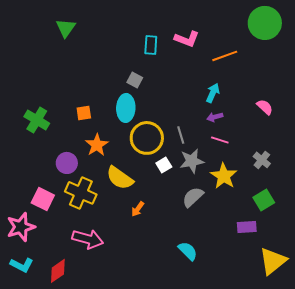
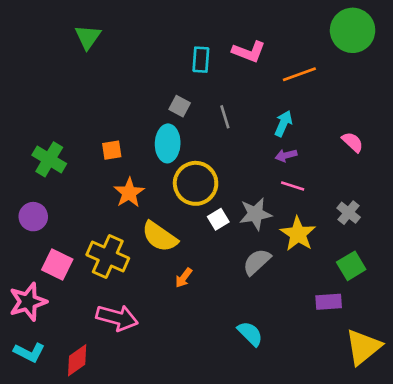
gray line: (181, 135) -> (225, 117), moved
purple circle: (67, 163) -> (33, 217), moved

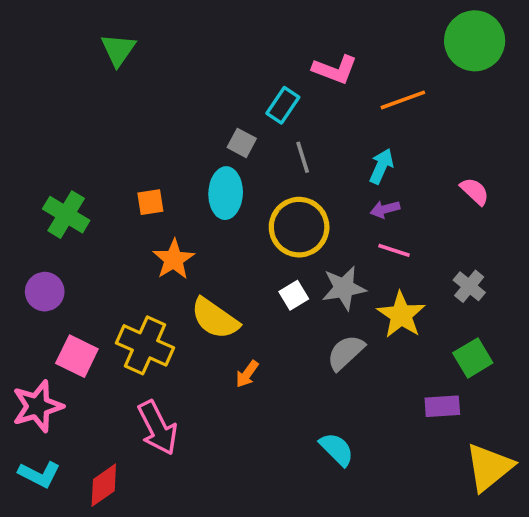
cyan rectangle: (201, 60) -> (283, 105), moved, turned 30
yellow circle: (196, 183) -> (299, 227), moved
pink arrow: (117, 318) -> (158, 428), turned 48

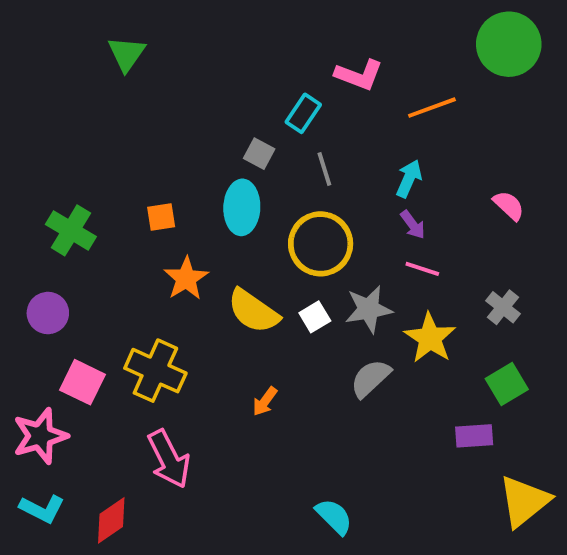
purple arrow: (385, 209) -> (413, 225), turned -112
yellow semicircle: (215, 318) -> (253, 311), moved
cyan semicircle: (337, 449) -> (334, 517), moved

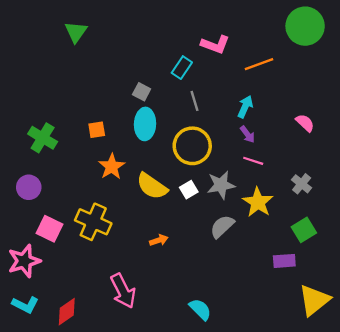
gray square: (259, 154) -> (142, 92), moved
orange arrow: (265, 401) -> (159, 240), turned -144
pink arrow: (169, 459) -> (123, 291), moved

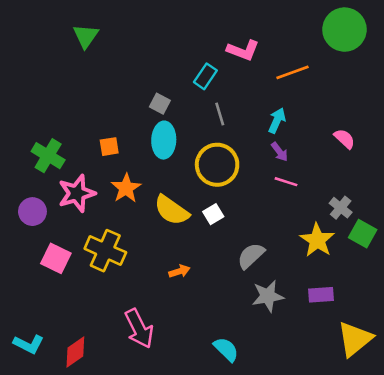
gray star: (221, 185) -> (268, 296), moved
yellow star: (258, 202) -> (317, 240), moved
green square: (304, 230) -> (363, 234), moved, turned -30
pink star: (24, 261) -> (77, 193), moved

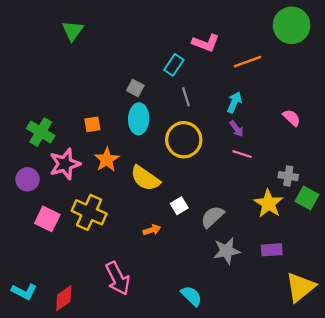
gray cross: (341, 208) -> (288, 176), turned -30
white square: (213, 214) -> (179, 206), moved

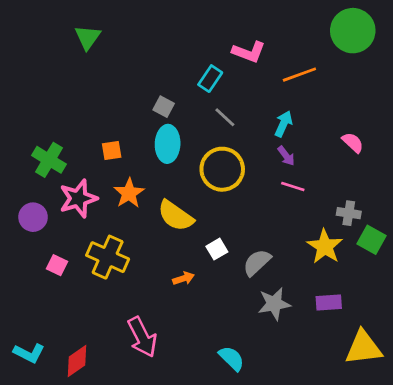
gray line: (186, 97) -> (225, 117), turned -30
pink square: (47, 219) -> (57, 265), size x0.7
yellow triangle: (300, 287) -> (363, 348), turned 32

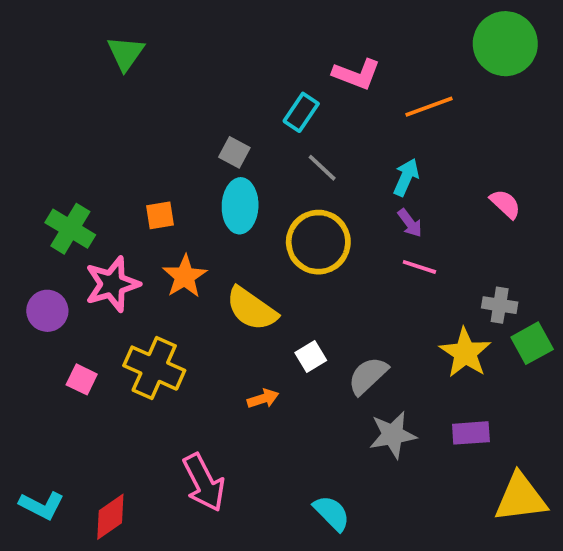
green square: (371, 240) -> (532, 343), turned 32

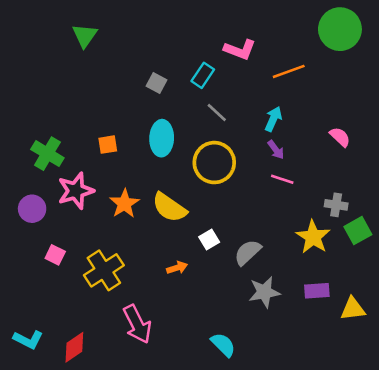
gray square: (234, 152) -> (157, 83), moved
orange star: (185, 276) -> (124, 204), moved
yellow cross: (154, 368) -> (104, 270), moved, turned 33
yellow triangle: (521, 498) -> (353, 309), moved, size x0.7

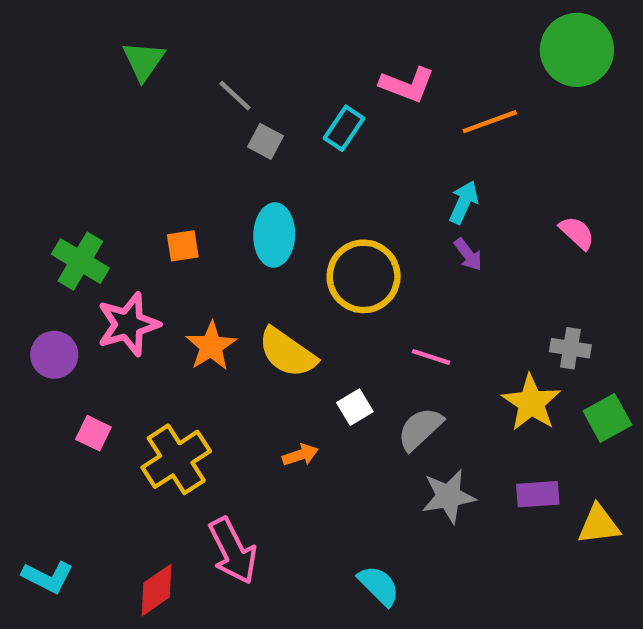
gray line: (217, 113) -> (235, 96), moved
pink line: (282, 179) -> (431, 357), moved
green square: (358, 231) -> (607, 418), moved
red diamond: (74, 347) -> (157, 590), moved

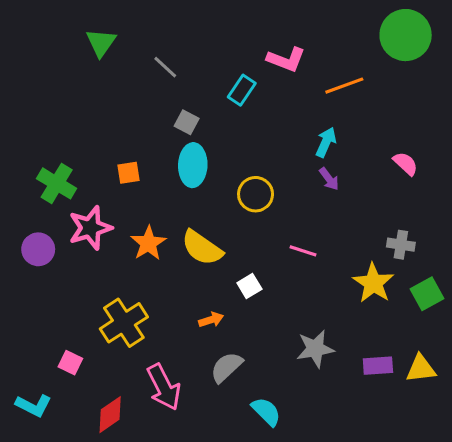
gray square: (266, 141) -> (187, 122), moved
yellow circle: (364, 276) -> (256, 194), size x0.7
gray semicircle: (420, 429) -> (226, 367), moved
pink square: (93, 433) -> (70, 363), moved
purple rectangle: (538, 494) -> (378, 366), moved

